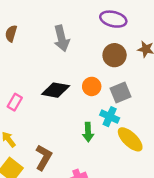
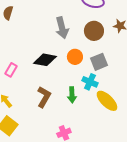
gray arrow: (62, 38) -> (62, 28), moved
brown L-shape: (44, 157) -> (44, 97), moved

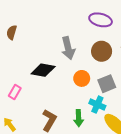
black diamond: (45, 60) -> (43, 70), moved

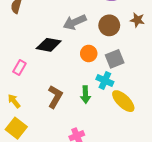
gray arrow: (68, 48) -> (75, 22), turned 80

